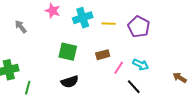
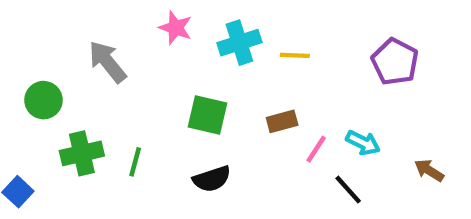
gray arrow: (21, 27) -> (107, 62), size x1.5
purple pentagon: (139, 27) -> (395, 62), moved
brown arrow: (180, 78) -> (429, 170), moved
green line: (28, 88) -> (135, 162), moved

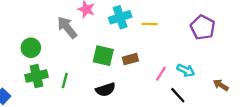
gray arrow: (107, 62) -> (67, 27), moved
green circle: (44, 100) -> (31, 48), moved
brown rectangle: (282, 121) -> (130, 59), moved

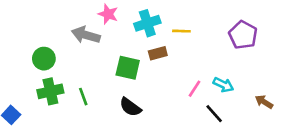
gray arrow: (67, 27) -> (86, 35), turned -35
brown rectangle: (130, 59) -> (158, 53), moved
green line: (65, 81) -> (83, 97), turned -35
black semicircle: (105, 90) -> (130, 107), turned 54

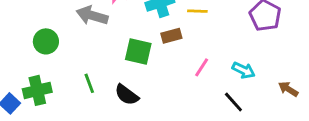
pink line: (195, 89) -> (202, 67), moved
green cross: (50, 91) -> (37, 90), moved
black semicircle: (130, 107) -> (127, 95), moved

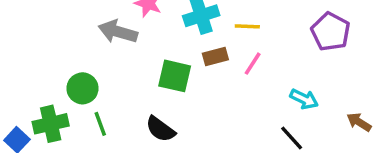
green circle: (46, 41) -> (82, 88), moved
pink line: (202, 67) -> (253, 64), moved
green line: (89, 83) -> (100, 124), moved

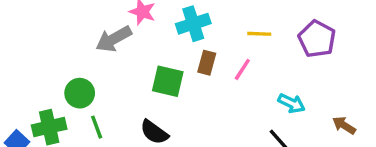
yellow line: (247, 26) -> (259, 34), moved
gray arrow: (118, 32) -> (114, 39), turned -45
brown rectangle: (215, 56) -> (207, 63), turned -60

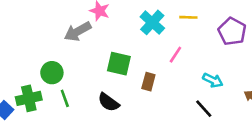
cyan cross: (193, 24) -> (152, 22), moved, turned -30
yellow line: (259, 34) -> (188, 17), moved
brown rectangle: (207, 63) -> (148, 82), moved

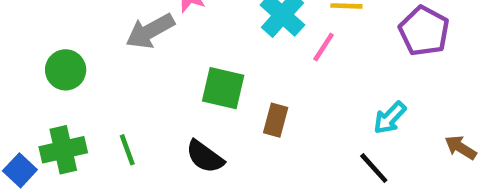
pink line: (175, 55) -> (324, 47), moved
green circle: (52, 73) -> (66, 70), moved
cyan arrow: (213, 80) -> (390, 118), turned 108

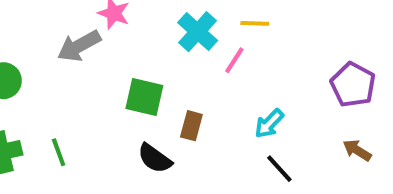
purple pentagon: (424, 31) -> (353, 85), moved
cyan arrow: (390, 118) -> (269, 124), moved
black semicircle: (205, 157) -> (155, 158), moved

